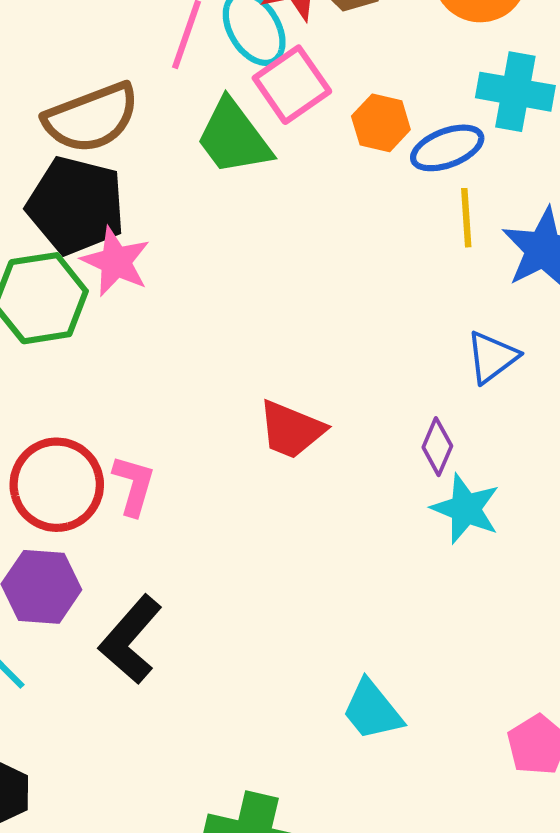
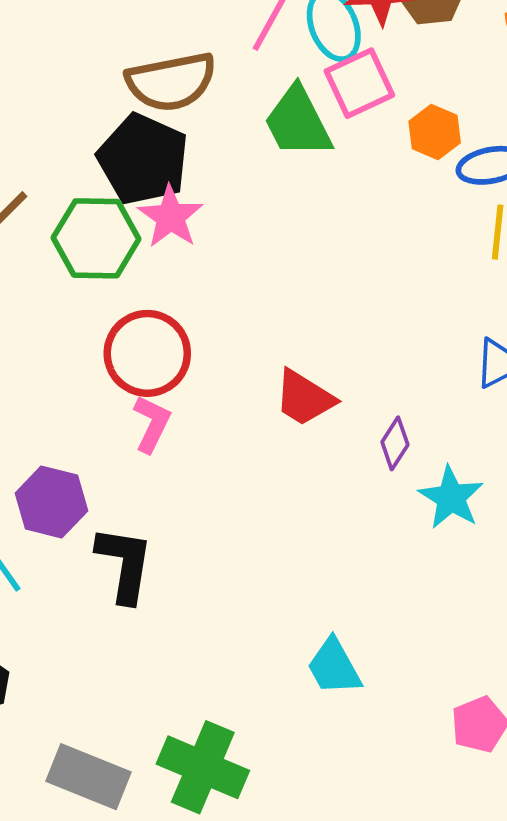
purple diamond: (437, 447) -> (395, 443), moved
red circle: (57, 485) -> (147, 353), moved
black L-shape: (131, 640) -> (125, 564), turned 138

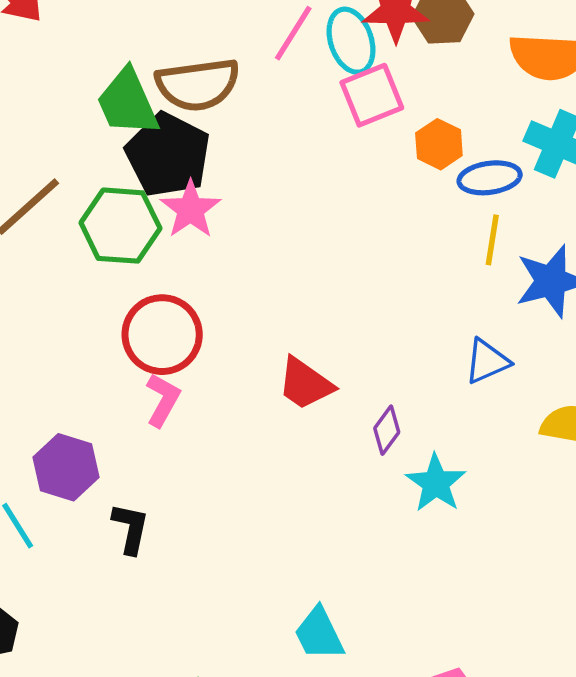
green trapezoid: (298, 122) -> (128, 102), moved
black L-shape: (125, 564) -> (131, 528), size x0.7

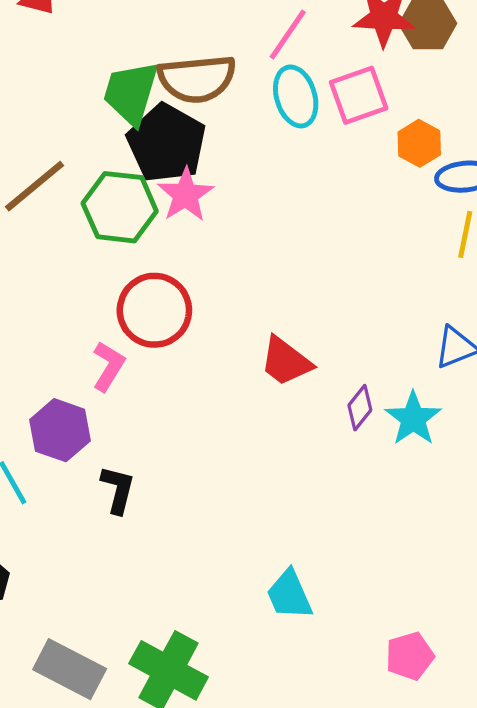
cyan ellipse: (351, 41) -> (296, 96), moved
green trapezoid: (128, 102) -> (131, 93), turned 38
pink L-shape: (163, 400) -> (108, 366), moved
cyan star: (436, 483) -> (413, 419), moved

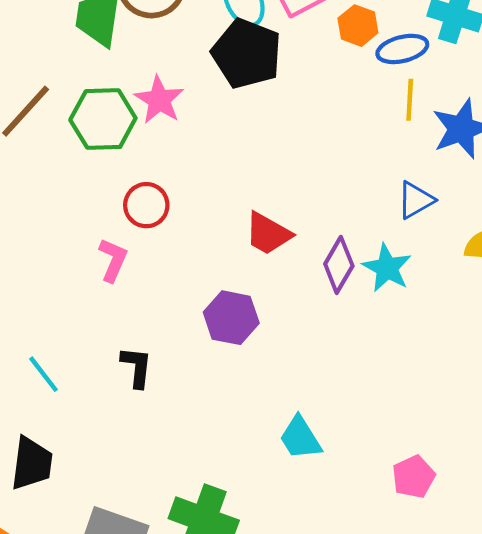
black pentagon: (167, 143) -> (247, 54), moved
red circle: (154, 310) -> (146, 205), size x0.7
purple diamond: (360, 408) -> (339, 265), size x1.4
purple hexagon: (60, 430) -> (231, 318), moved

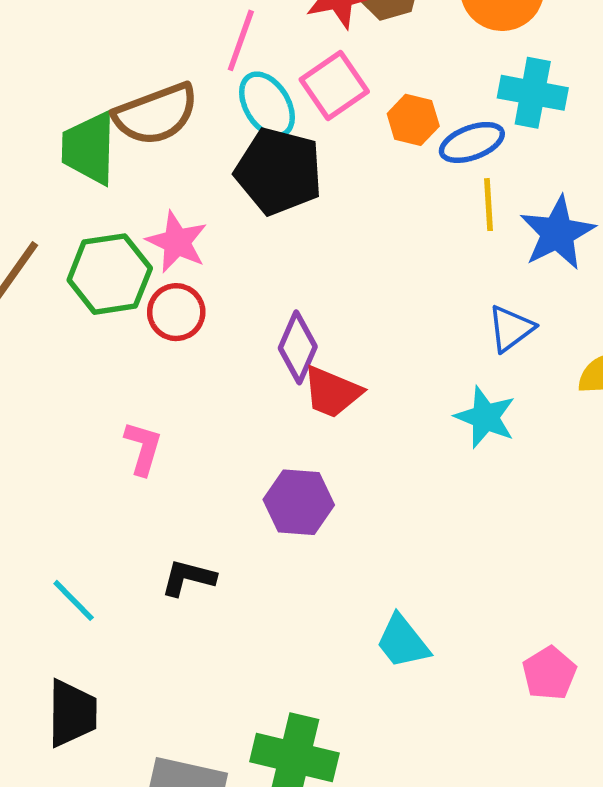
red circle: (146, 205) -> (176, 312), moved
purple diamond: (339, 265) -> (298, 347), moved
black L-shape: (137, 367) -> (188, 578), turned -75

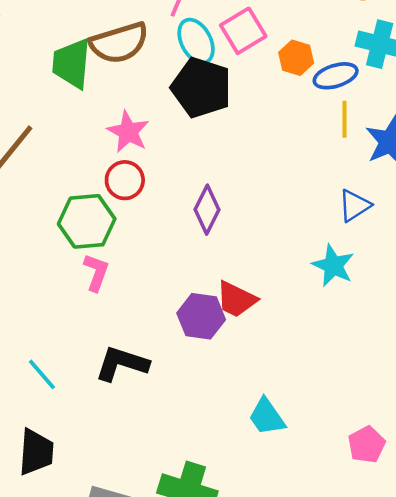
green hexagon: (110, 274) -> (87, 221), moved
red trapezoid: (332, 392) -> (236, 299), moved
black L-shape: (188, 578) -> (122, 364), size x1.4

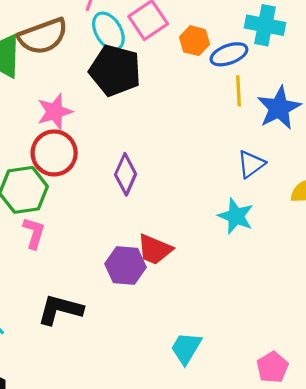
pink star: (128, 132) -> (55, 112), turned 30
red circle: (125, 180) -> (54, 153), size x1.4
cyan trapezoid: (267, 417) -> (186, 348), turned 69

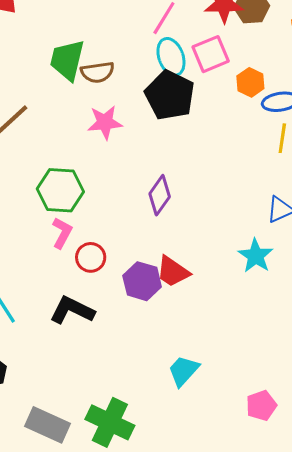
brown semicircle: (43, 36) -> (97, 72), moved, size x0.7
red circle: (54, 153) -> (91, 257), moved, size x0.7

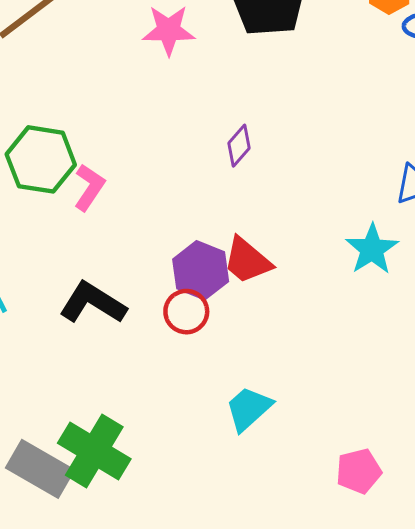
green hexagon: (60, 190) -> (41, 159), moved
purple diamond: (160, 195) -> (239, 146), size x0.7
red circle: (91, 257) -> (186, 312), moved
green cross: (110, 422) -> (94, 451), moved

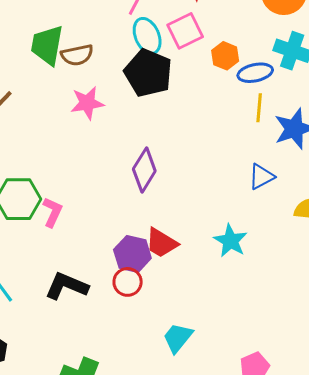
purple diamond: (239, 146) -> (144, 170), size x1.6
cyan star: (372, 249) -> (230, 241), moved

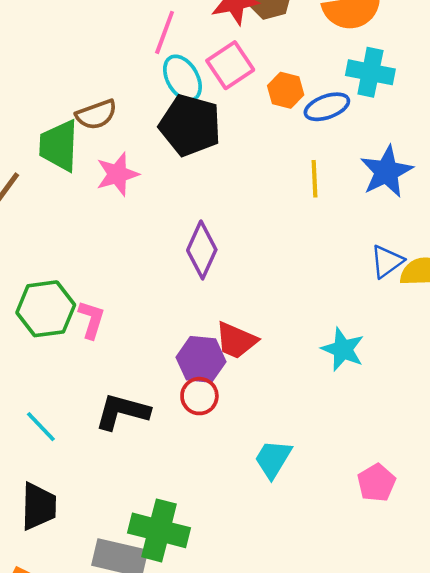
green trapezoid: (47, 45) -> (59, 146), moved
yellow line: (259, 108) -> (315, 179), moved
blue triangle: (261, 177) -> (387, 261), moved
cyan star: (230, 241) -> (343, 349), moved

